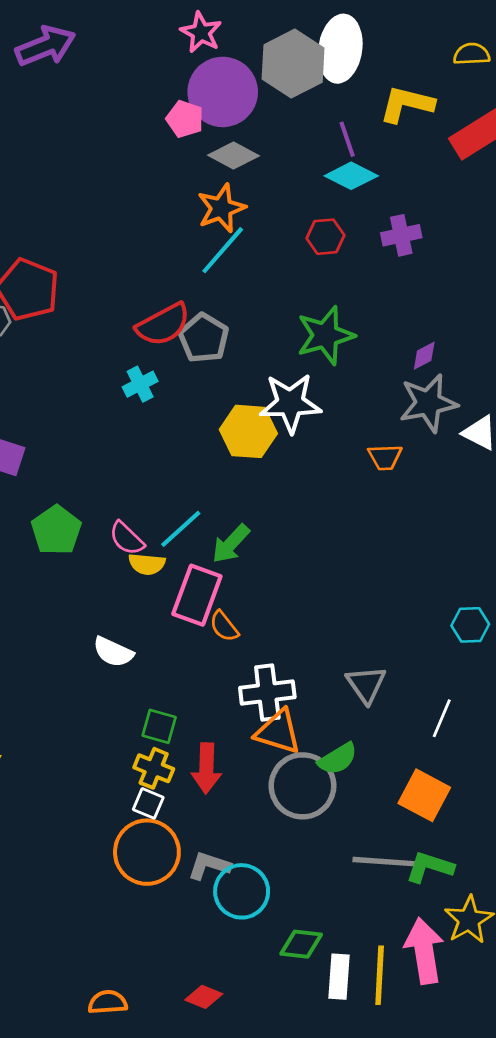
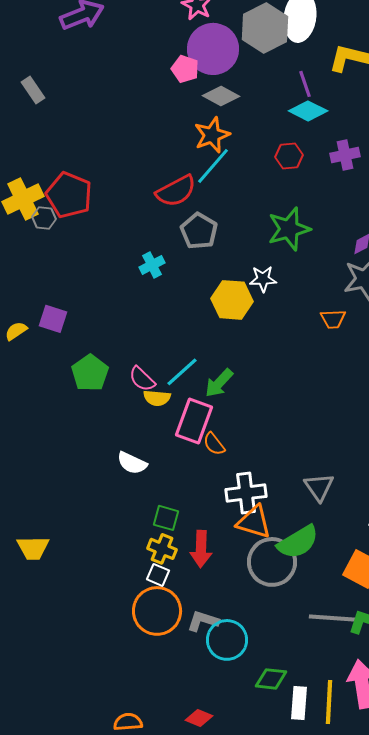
red semicircle: (163, 325) -> (176, 191), moved
white star: (290, 403) -> (263, 279), size x0.6
green semicircle: (338, 759) -> (298, 542), size x1.4

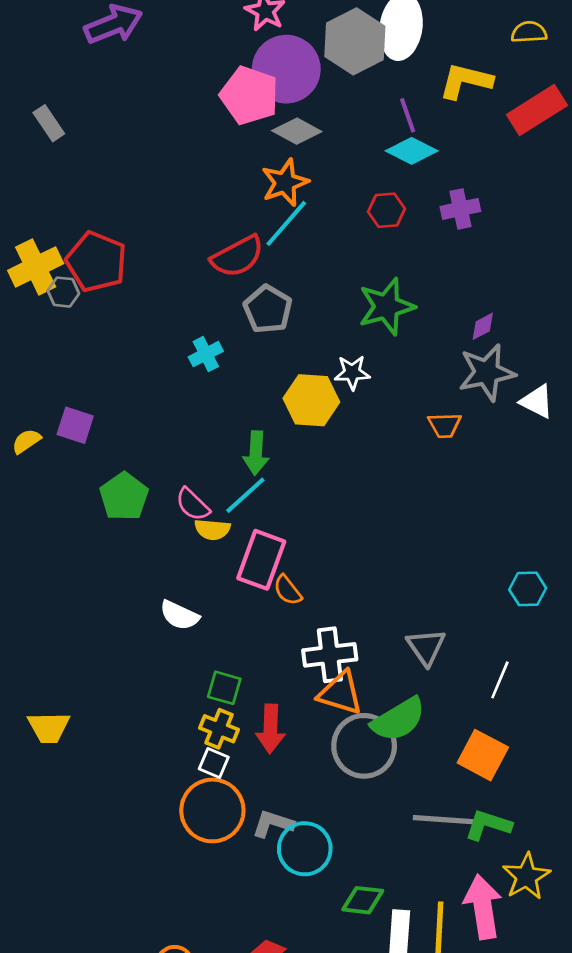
pink pentagon: (185, 69) -> (249, 95), size x1.6
green arrow: (219, 383) -> (256, 453), moved, turned -40

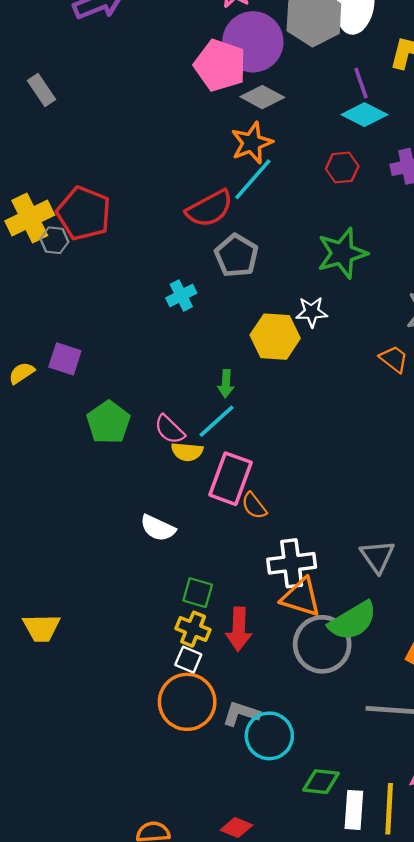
orange trapezoid: (445, 425) -> (394, 359), turned -140
green arrow: (256, 453) -> (226, 384), size x0.7

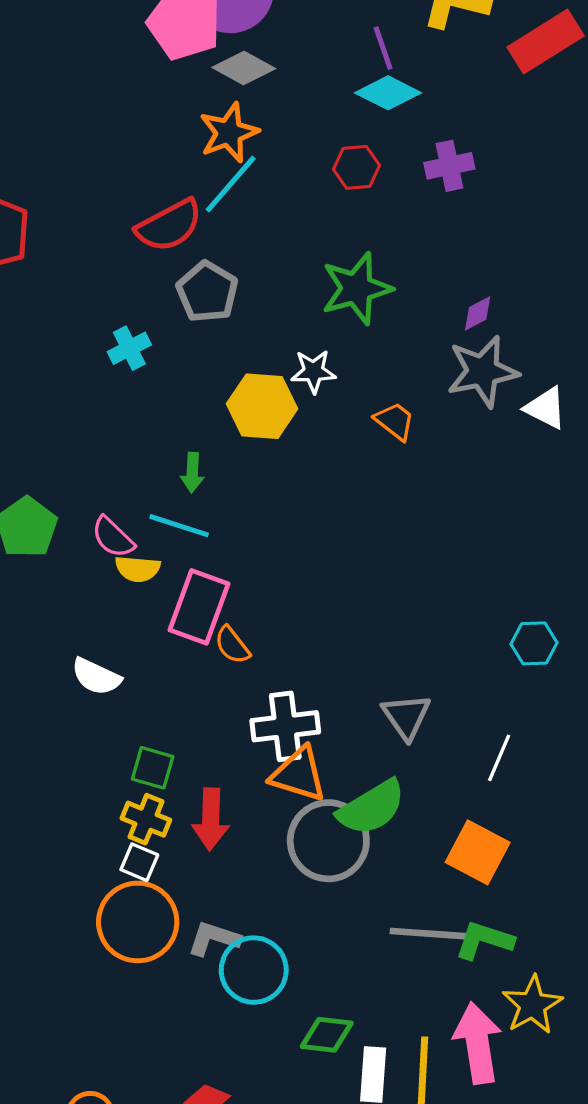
orange trapezoid: (394, 359) -> (395, 421), moved
cyan line: (216, 421) -> (179, 526), turned 60

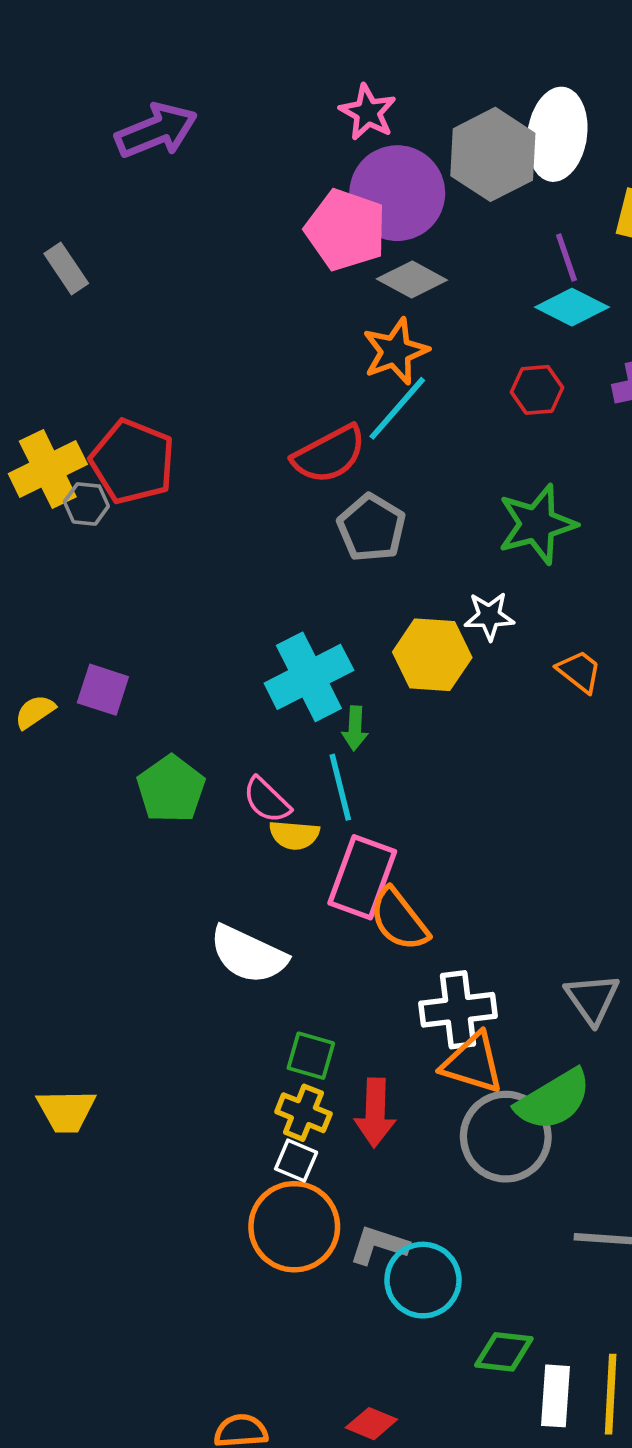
cyan cross: (129, 348) -> (309, 677), moved, size x1.8
cyan line: (179, 526) -> (340, 787), turned 58
orange semicircle: (232, 645) -> (399, 920), size x1.5
white semicircle: (96, 677) -> (248, 955), size x1.4

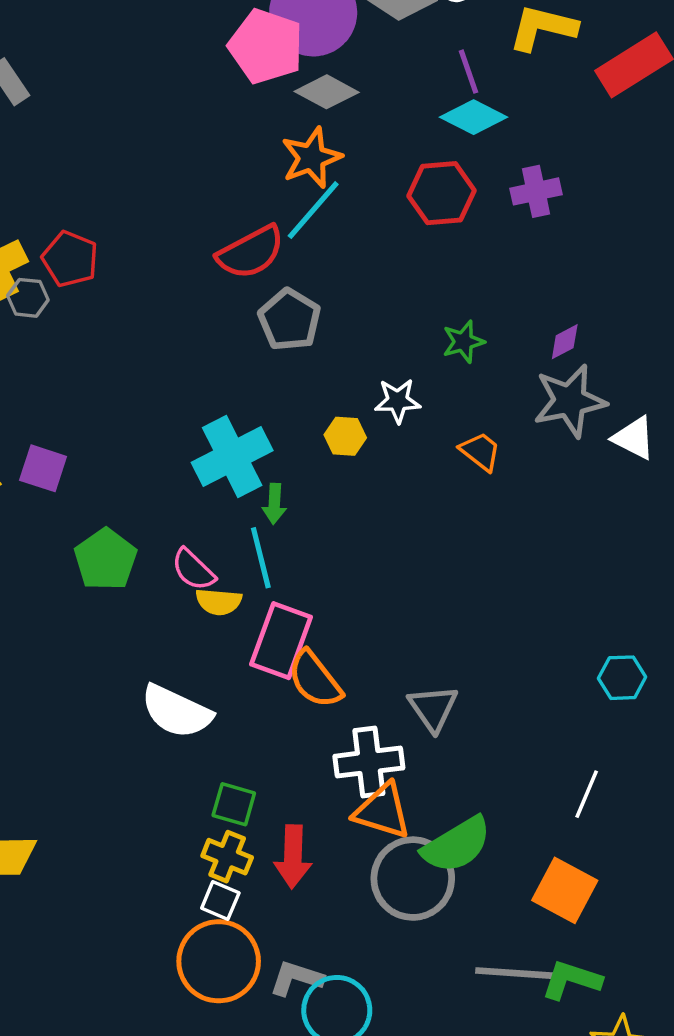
red hexagon: (537, 390) -> (441, 193), size x1.4
red pentagon: (132, 462) -> (70, 259), size x0.7
green star: (537, 524) -> (463, 342), moved, size x0.6
yellow hexagon: (432, 655) -> (345, 436), size x0.6
gray triangle: (592, 999) -> (433, 708), moved

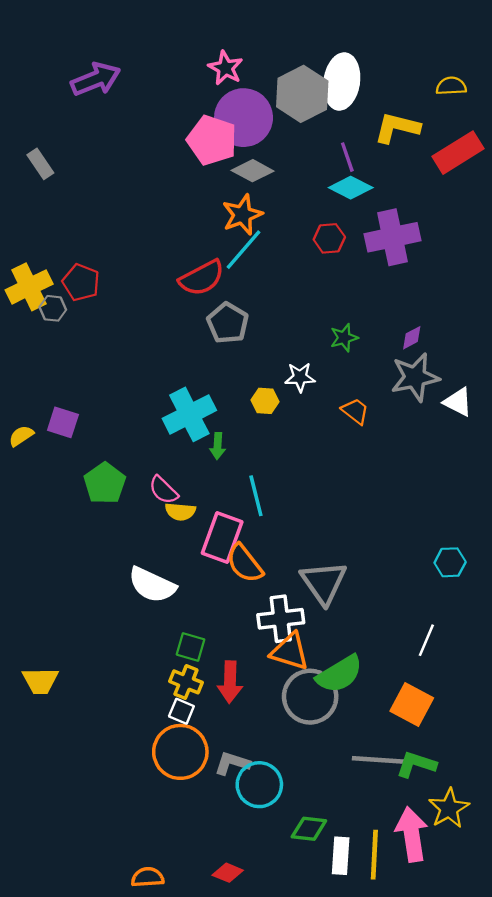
purple cross: (536, 191) -> (393, 237), size x1.6
red hexagon: (441, 193) -> (329, 238), size x0.7
cyan line: (261, 558) -> (256, 496), moved
gray triangle: (433, 708) -> (324, 583), size x1.4

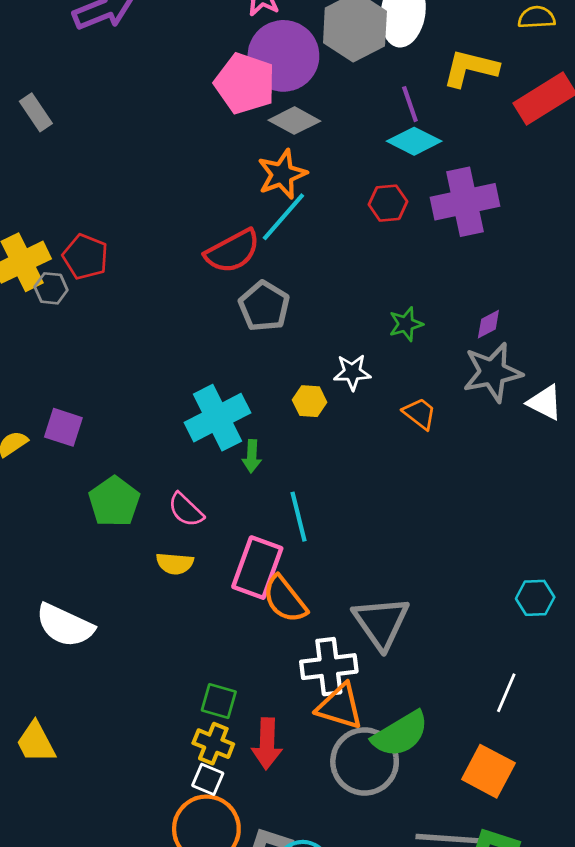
yellow semicircle: (180, 512) -> (175, 563), moved
white semicircle: (152, 585) -> (65, 625), moved
yellow trapezoid: (40, 681) -> (36, 742), turned 63

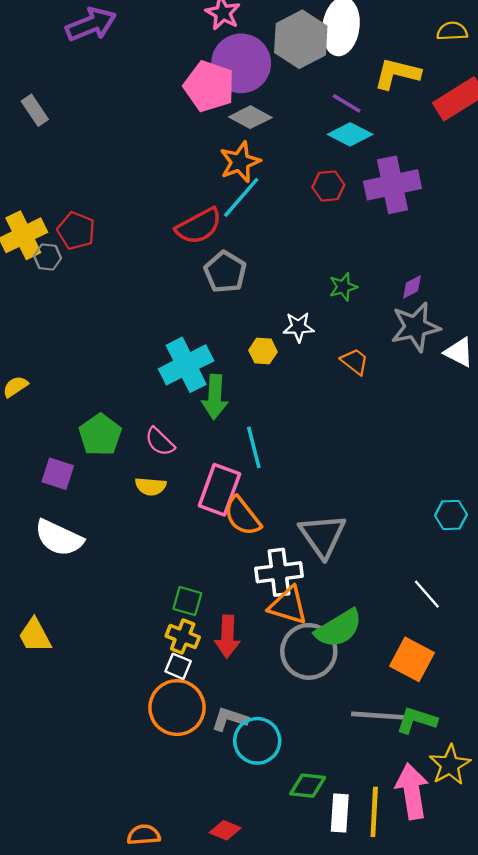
purple line: (410, 104) -> (347, 103), turned -40
purple square: (63, 427) -> (58, 474), moved
green arrow: (252, 456) -> (215, 397), size x1.6
white line: (506, 693) -> (427, 594), turned -64

